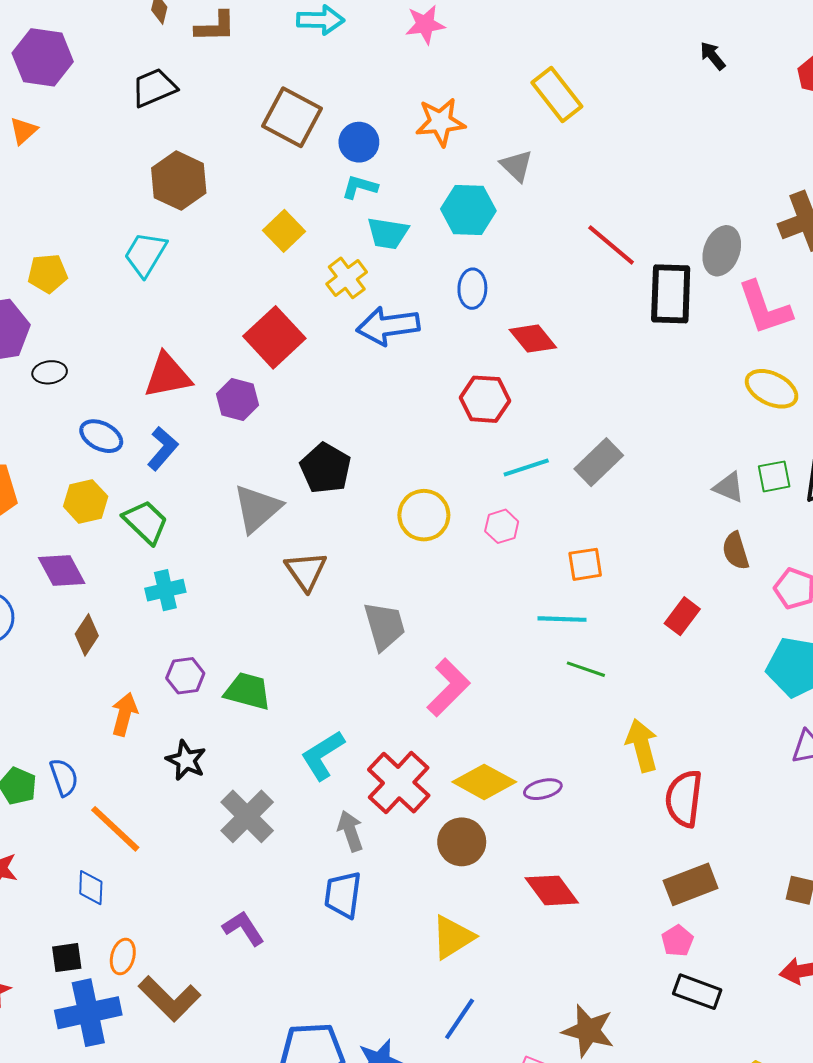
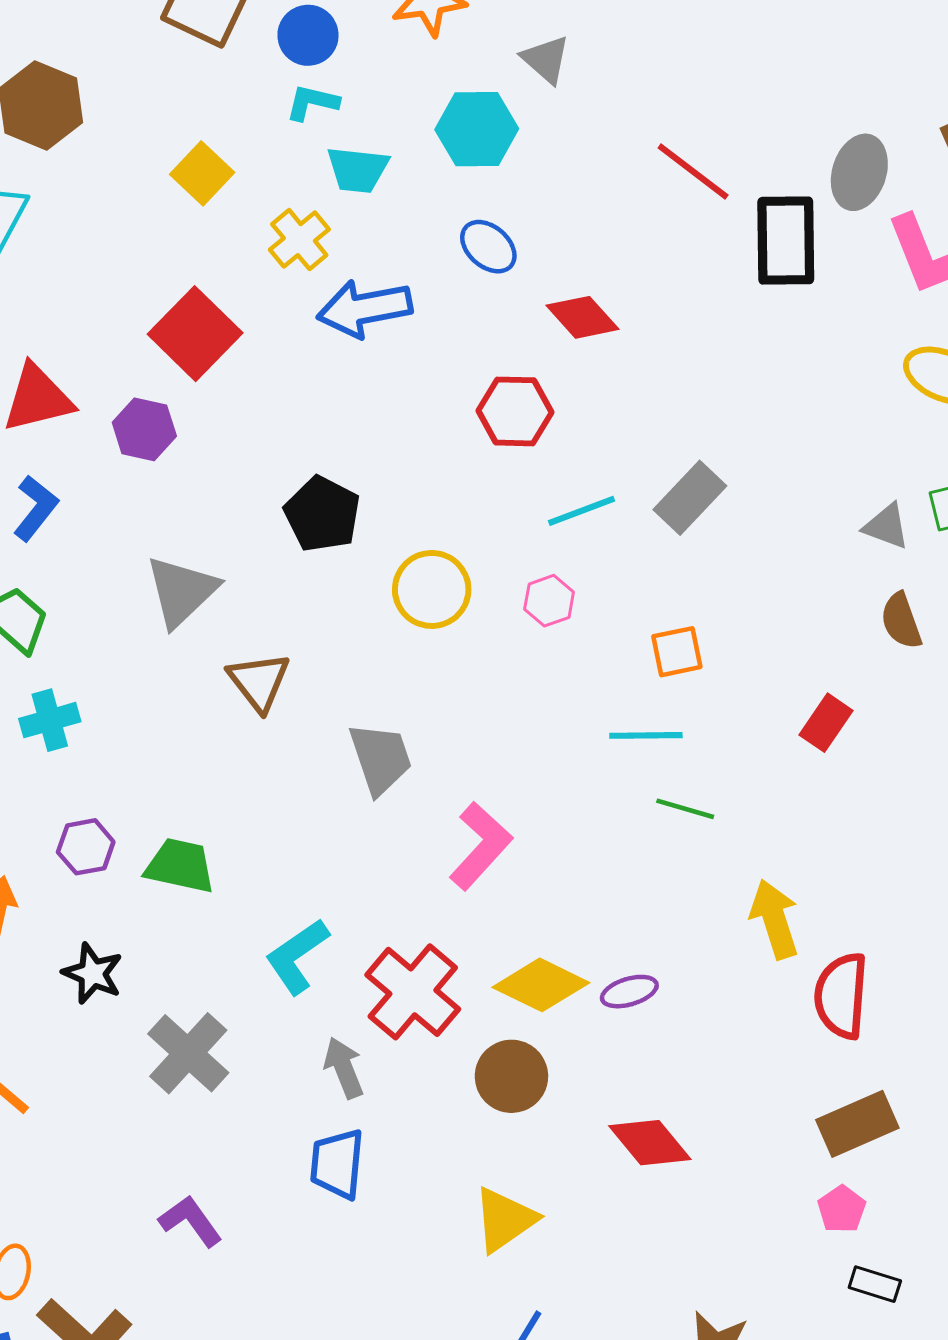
blue ellipse: (472, 289) -> (488, 247), turned -48
black pentagon: (326, 468) -> (322, 514), moved
black rectangle: (697, 992) -> (875, 1284), size x0.7

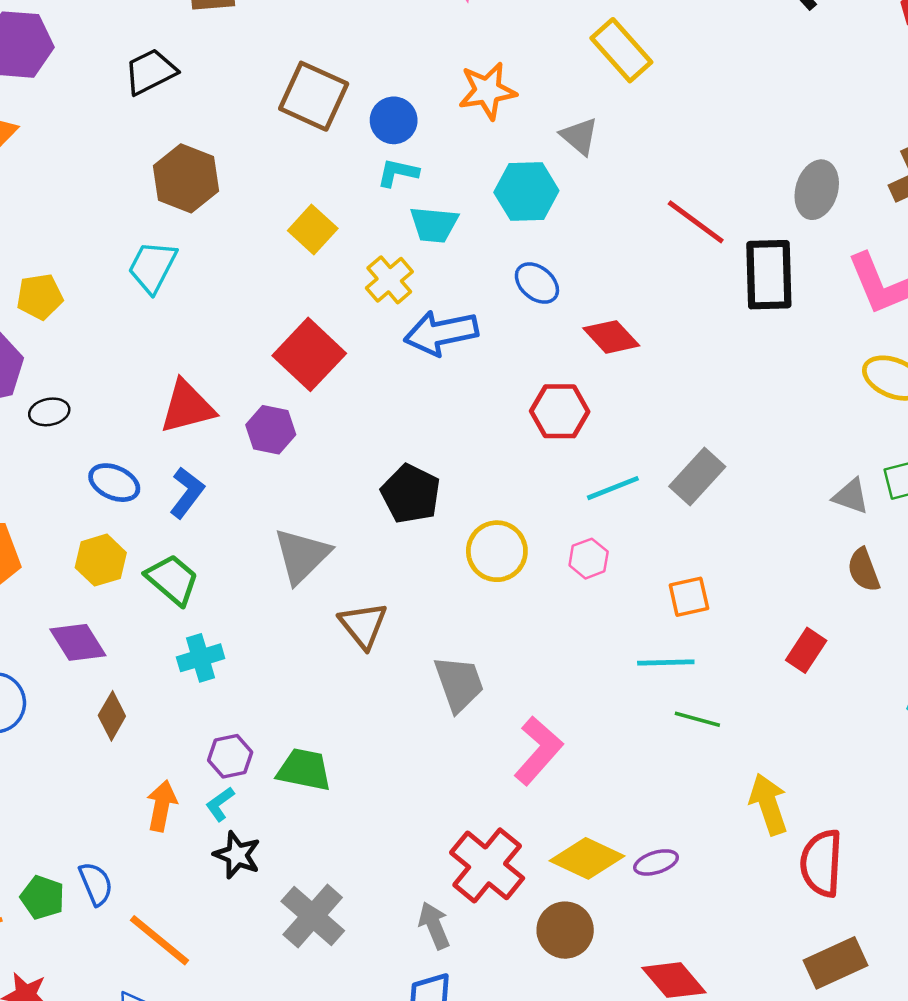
gray ellipse: (859, 172) -> (817, 190), moved
cyan L-shape: (297, 956) -> (220, 804), moved, size x0.6

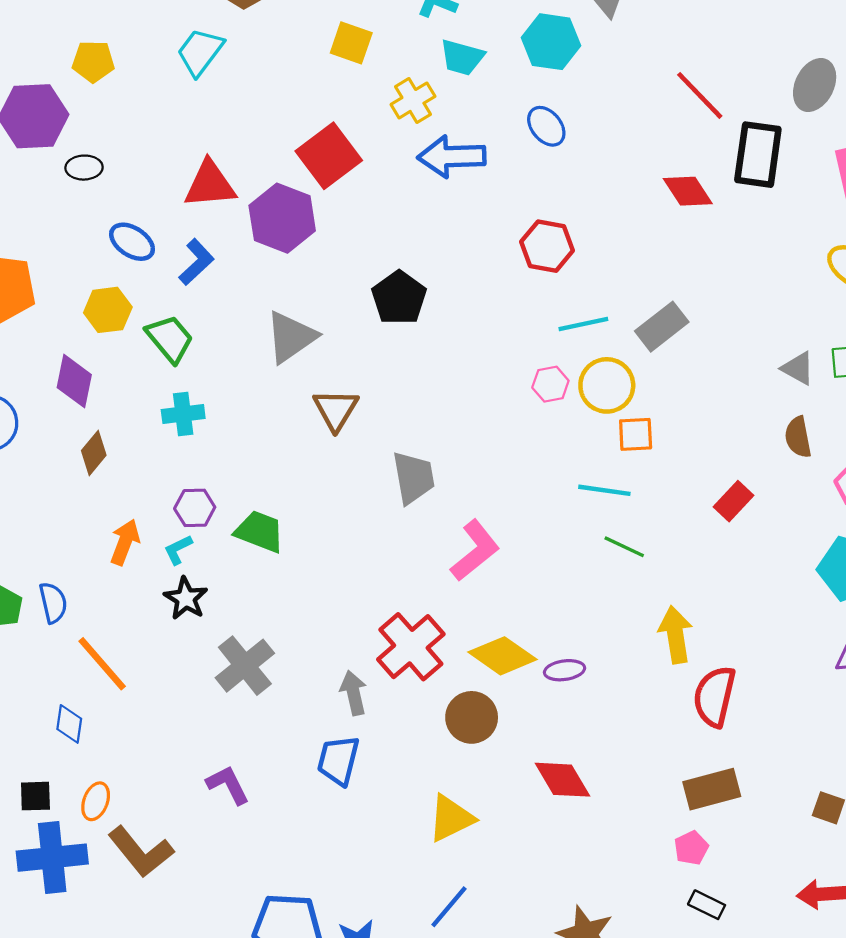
yellow square: (313, 229) -> (351, 43), turned -33
red diamond: (611, 337) -> (688, 191), moved
purple hexagon: (271, 430) -> (282, 218), size x1.5
yellow circle: (497, 551) -> (607, 385), moved
purple diamond: (78, 642) -> (74, 381), turned 34

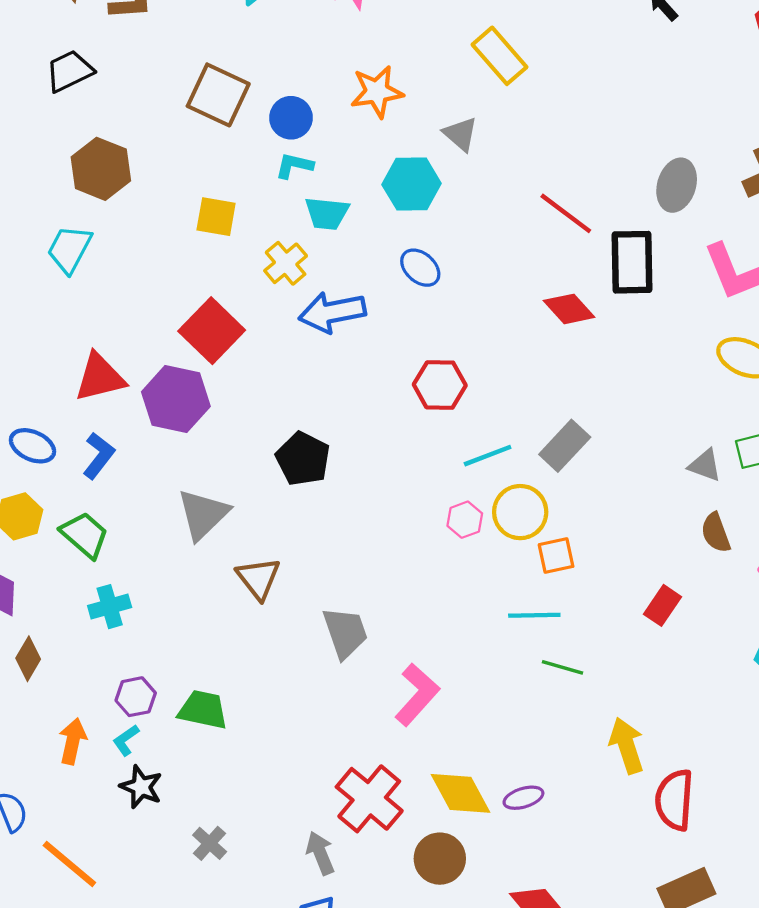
yellow diamond: (502, 656) -> (460, 793), turned 36
gray cross: (245, 666) -> (210, 843), size x0.6

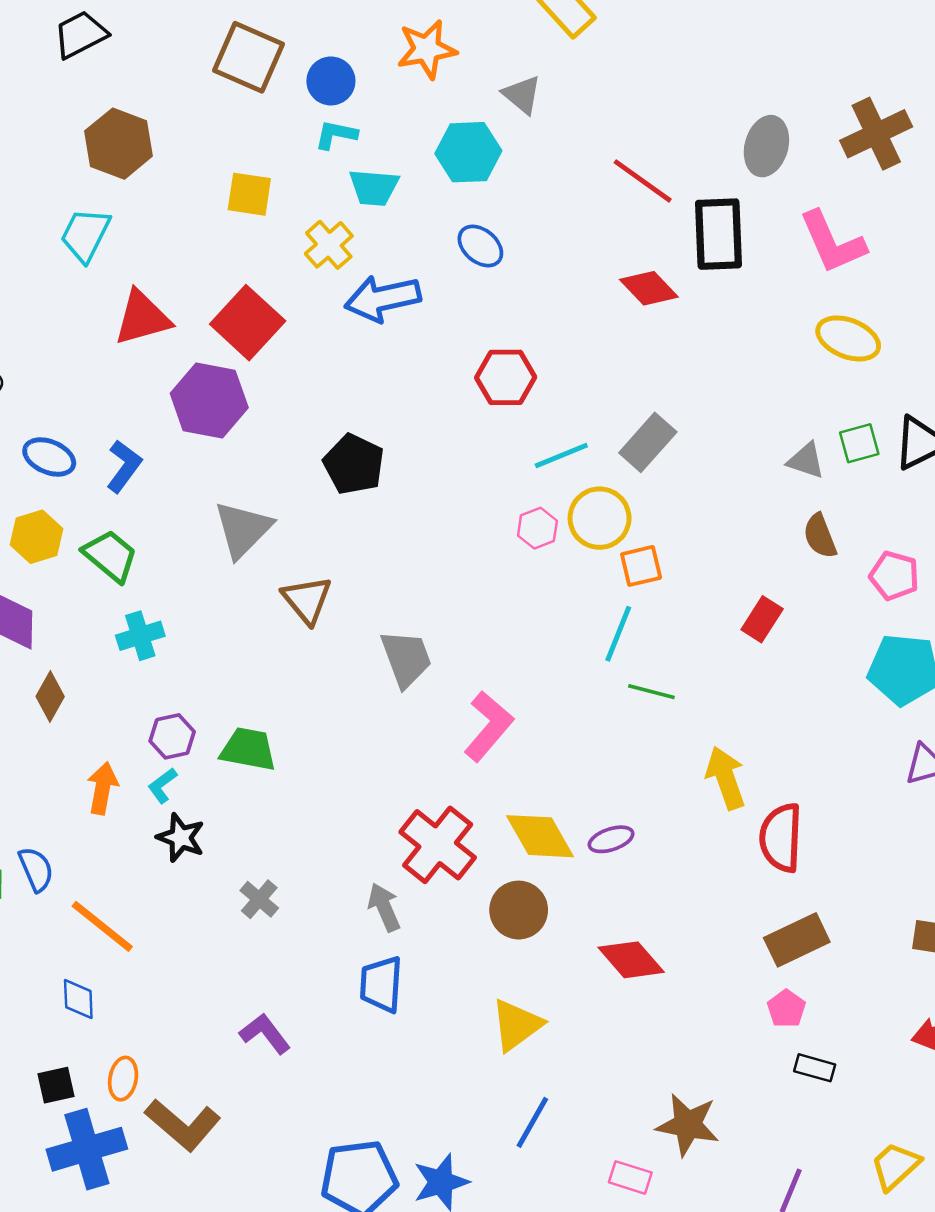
red triangle: (100, 377) -> (142, 318), moved
cyan line: (534, 615) -> (618, 634), turned -66

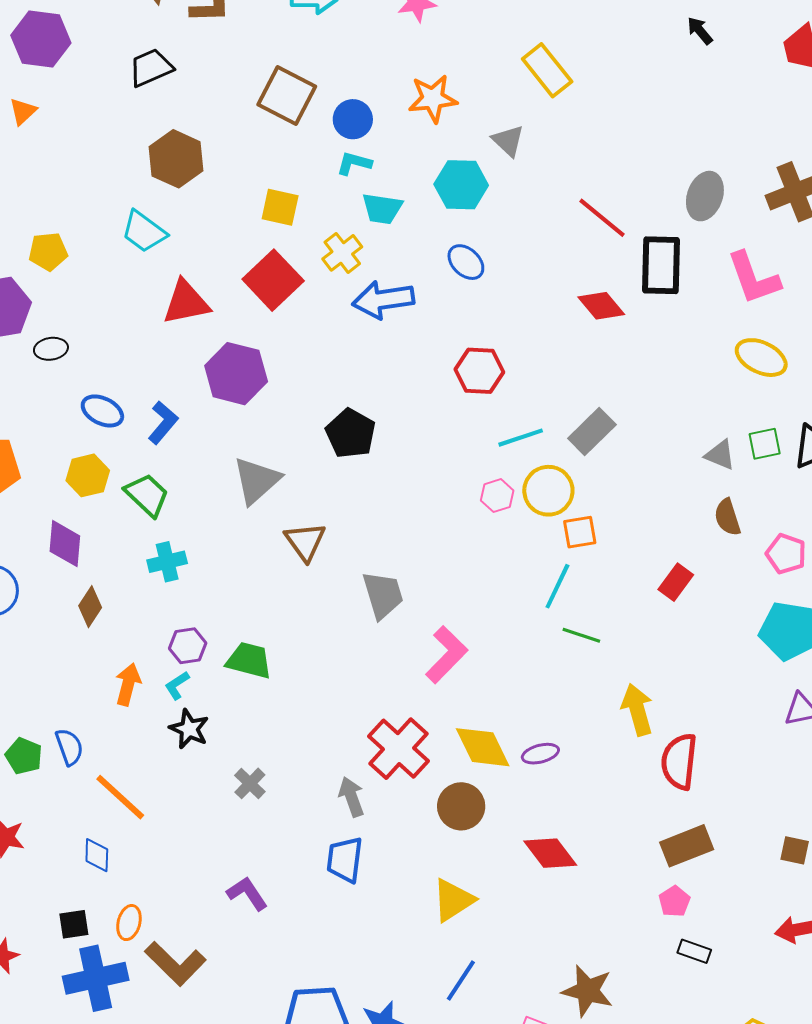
cyan trapezoid: (85, 235) -> (144, 232), turned -84
red square: (248, 323) -> (273, 280), moved

